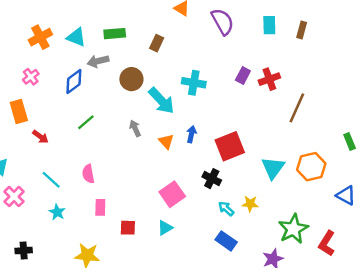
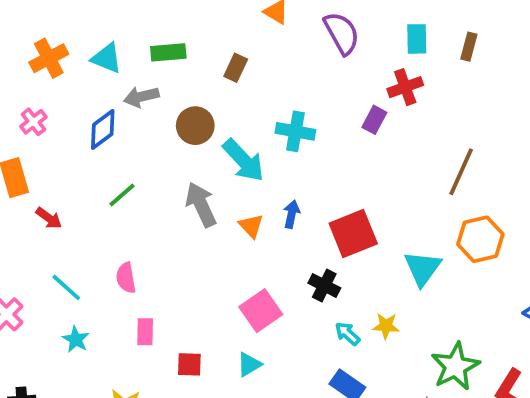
red cross: (269, 79) -> (405, 87), moved
gray arrow: (135, 128) -> (201, 205), size x1.6
orange hexagon: (311, 167) -> (480, 239), moved

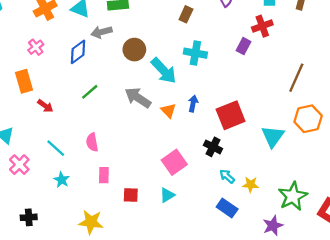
brown rectangle: (236, 68) -> (186, 14), moved
gray arrow: (201, 205) -> (138, 98), turned -32
yellow star: (386, 326) -> (251, 185), moved

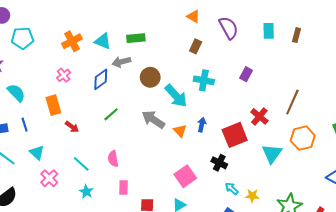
red cross: (262, 26) -> (259, 116), moved, turned -30

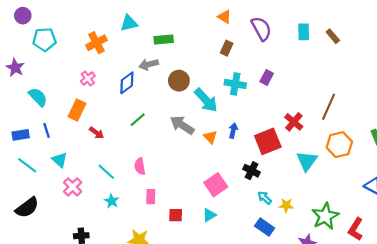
brown rectangle: (297, 35) -> (333, 36), turned -56
cyan triangle: (103, 41) -> (129, 23), moved, turned -36
purple rectangle: (246, 74) -> (267, 77), moved
orange rectangle: (53, 105) -> (77, 110), turned 42

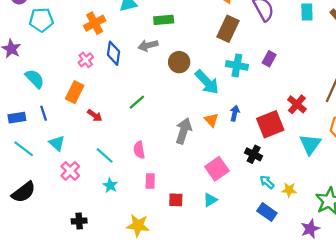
brown rectangle: (227, 48) -> (228, 29), size x1.6
blue diamond: (127, 83) -> (114, 53), moved, turned -45
gray arrow: (182, 125) -> (184, 131), moved, turned 75

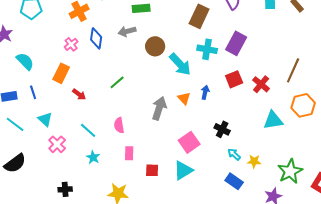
purple rectangle: (269, 59) -> (236, 43), size x1.6
red square: (270, 124) -> (234, 79), moved, size x0.7
cyan triangle: (310, 144) -> (273, 120), turned 45
cyan triangle: (210, 200) -> (183, 170), size x1.5

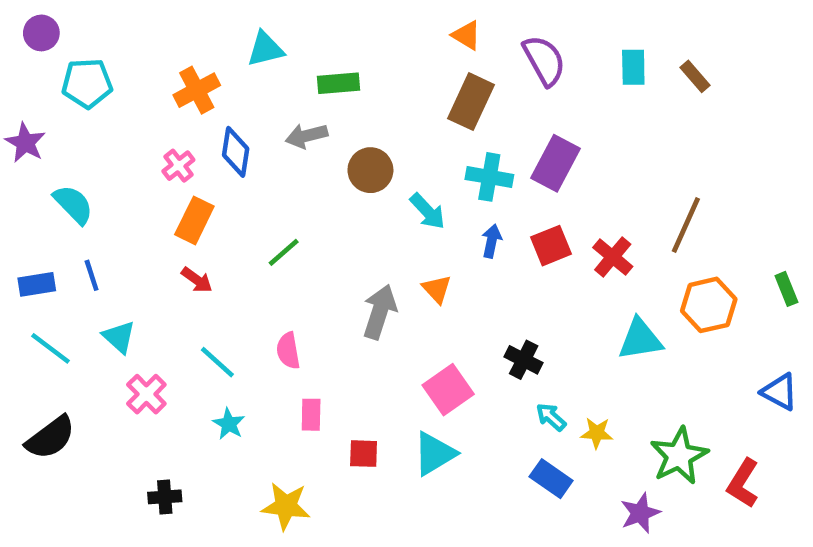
cyan arrow: (180, 64) -> (428, 211), size x0.7
orange rectangle: (61, 73) -> (194, 220), moved
blue arrow: (205, 92) -> (492, 241), moved

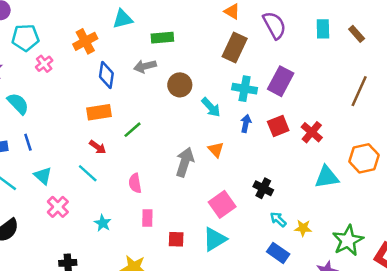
pink cross: (178, 166) -> (44, 64), moved
orange rectangle: (194, 220) -> (99, 112), moved, turned 55
brown line: (686, 225) -> (359, 91), moved
red arrow: (197, 280) -> (98, 147), moved
cyan line: (217, 362) -> (88, 173), moved

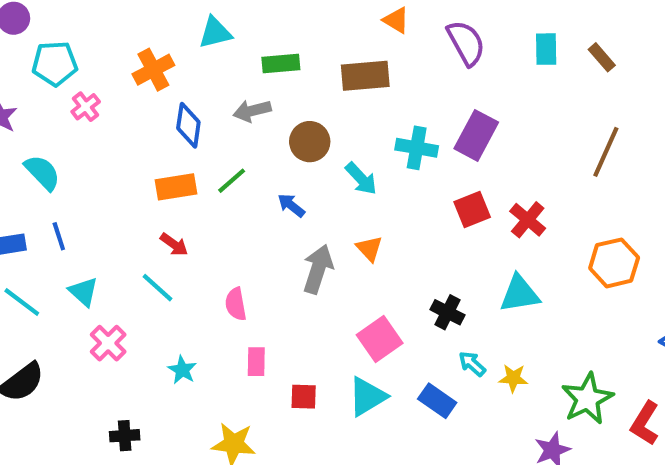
brown rectangle: (235, 48) -> (365, 76), moved, turned 60
blue arrow: (246, 123) -> (291, 205), moved, turned -63
green line: (133, 130) -> (232, 181), moved
cyan triangle: (327, 177) -> (519, 294), moved
blue rectangle: (278, 253) -> (437, 401), moved

